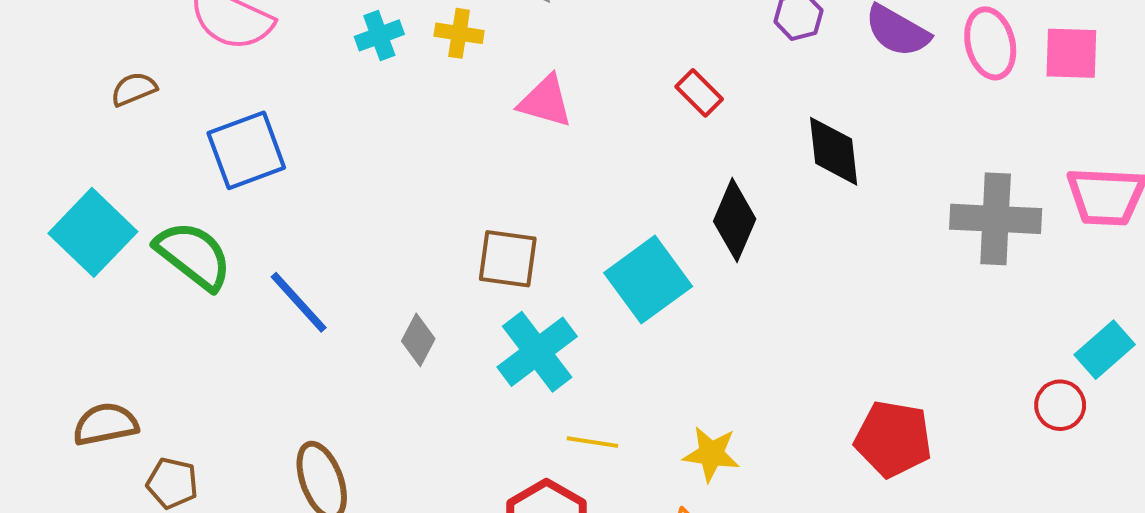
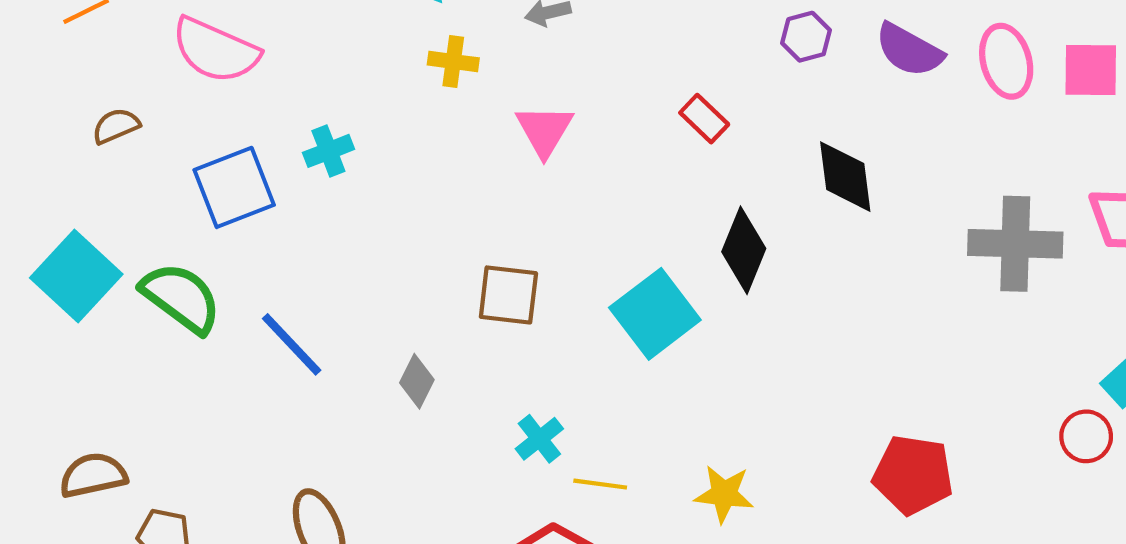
cyan cross: (379, 35) -> (328, 151), moved
pink triangle: (545, 101) -> (544, 130), turned 46
cyan cross: (537, 352) -> (539, 439), moved, size x0.6

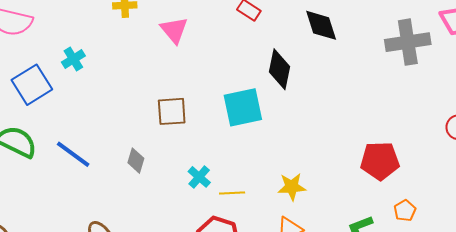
cyan square: (655, 314) -> (243, 107), turned 36

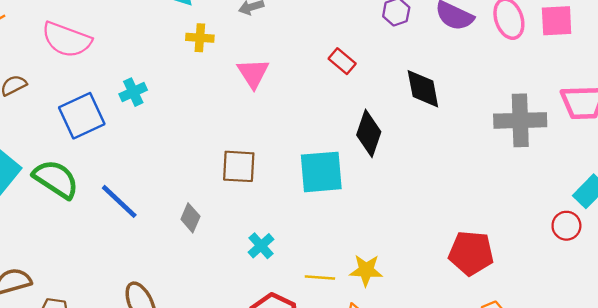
yellow line: (232, 193) -> (320, 278), moved

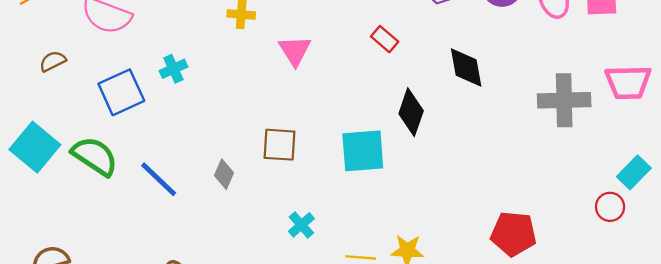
gray diamond: (190, 218) -> (224, 174), moved

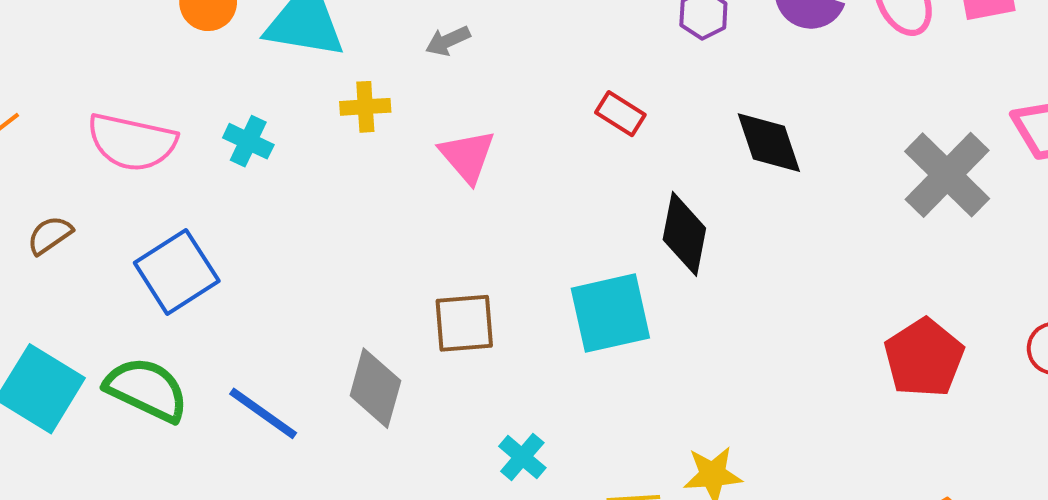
cyan cross: (173, 69) -> (248, 141), moved, turned -32
gray cross: (564, 100) -> (947, 175), turned -36
gray diamond: (224, 174) -> (375, 388), size x1.5
red pentagon: (513, 234) -> (924, 358), moved, turned -30

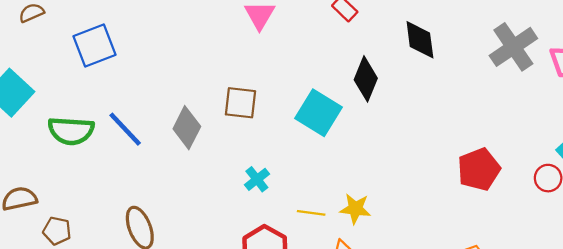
gray cross: (947, 175) -> (513, 47), moved
cyan square: (610, 313) -> (318, 113), turned 33
green semicircle: (147, 389) -> (71, 131), moved, turned 147

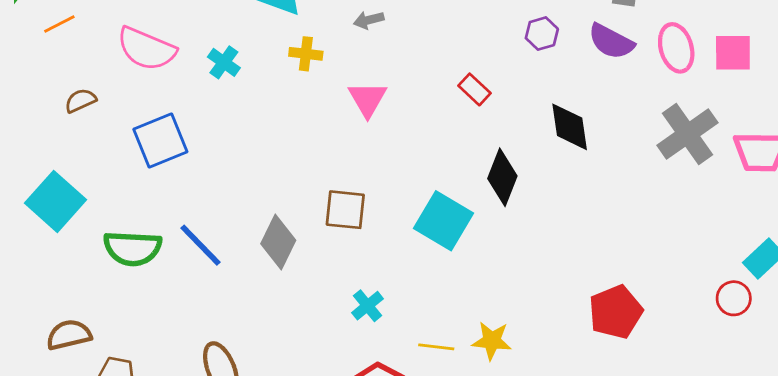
red pentagon: (479, 169) -> (616, 312), moved

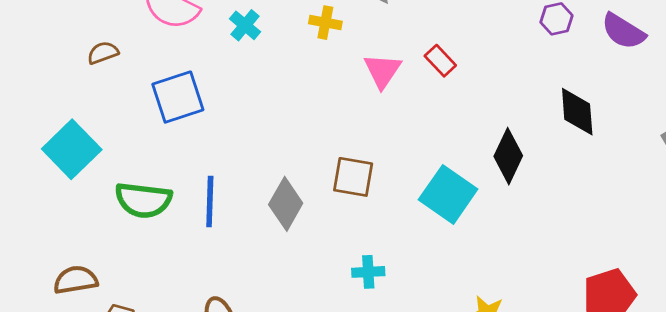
red rectangle: (475, 89) -> (440, 61), moved
blue line: (201, 245) -> (210, 202), turned 42
cyan cross: (367, 306) -> (368, 272), turned 32

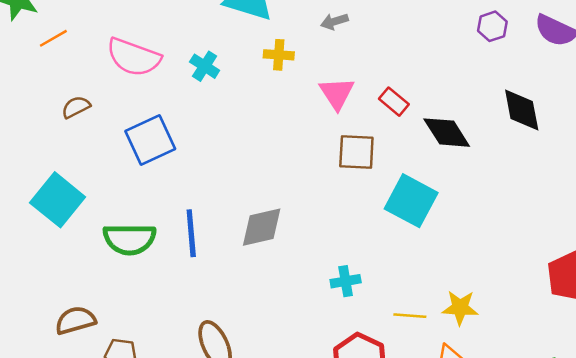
red rectangle: (440, 61) -> (394, 102), moved
black diamond: (508, 156) -> (447, 133), moved, turned -51
brown square: (353, 177) -> (356, 152), moved
gray diamond: (286, 204) -> (262, 227), turned 54

